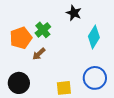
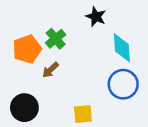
cyan diamond: (94, 37) -> (122, 48), turned -35
blue circle: (95, 78) -> (123, 84), moved

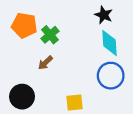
black star: (96, 17) -> (104, 15), moved
orange pentagon: (27, 49) -> (24, 25), moved, turned 30

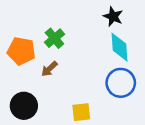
orange pentagon: (24, 25) -> (21, 51), moved

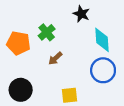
black star: (113, 17) -> (81, 14), moved
brown arrow: (49, 69) -> (55, 58), moved

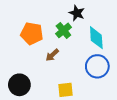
green cross: (47, 32) -> (63, 30), moved
orange pentagon: (18, 43) -> (32, 34), moved

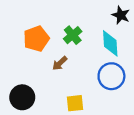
black star: (77, 13) -> (121, 15), moved
orange pentagon: (32, 34) -> (36, 39), turned -30

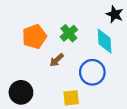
blue circle: (111, 76) -> (92, 72), moved

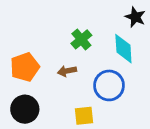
orange pentagon: (34, 37) -> (25, 67), moved
brown arrow: (57, 60) -> (67, 71), turned 32

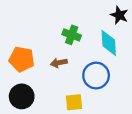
green cross: (81, 39) -> (72, 35), turned -30
orange pentagon: (25, 67) -> (22, 59), turned 30

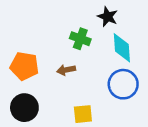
black star: (119, 15) -> (108, 17), moved
blue circle: (96, 76) -> (123, 84), moved

